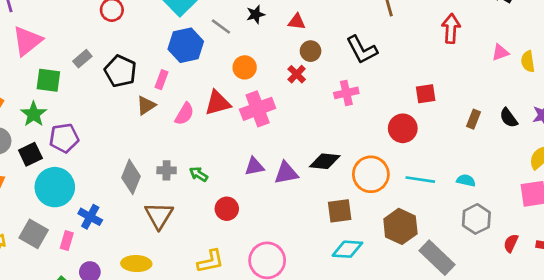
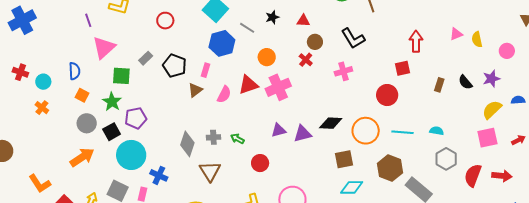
red arrow: (451, 28) -> (416, 41), moved
red semicircle: (511, 243) -> (473, 175), size x1.6

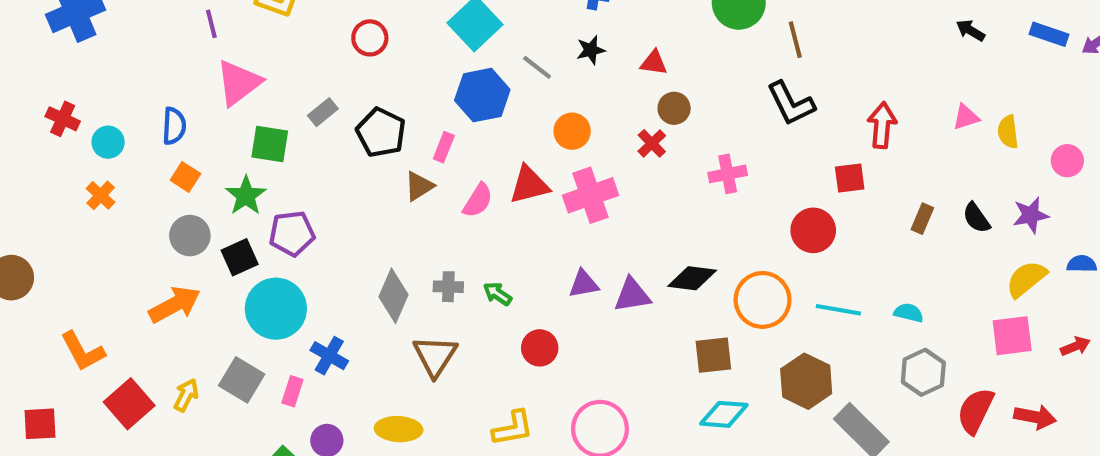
black L-shape: (353, 38) -> (791, 104), moved

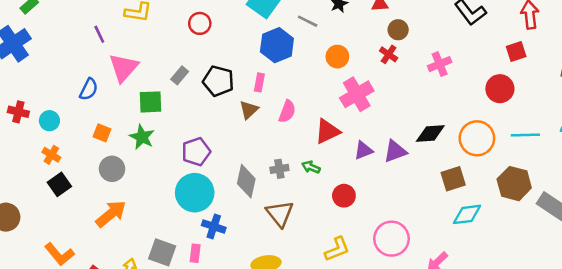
blue semicircle: (174, 126) -> (89, 89), moved, turned 35
red triangle: (529, 185) -> (327, 131), moved
purple pentagon: (292, 233) -> (196, 152), moved
black square: (240, 257) -> (59, 184), moved
cyan circle: (276, 309) -> (195, 193), moved

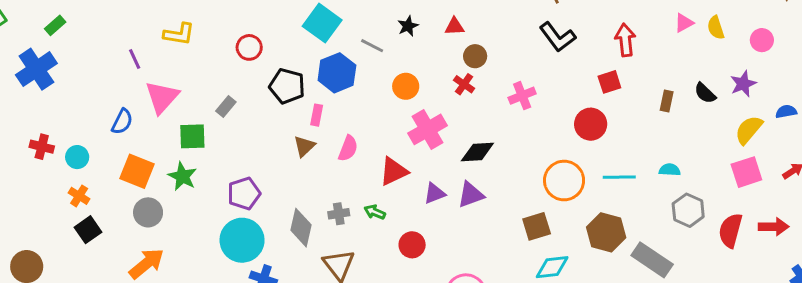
black pentagon: (218, 81) -> (287, 86), moved
orange square: (102, 133) -> (137, 171), size x1.6
black diamond: (430, 133) -> (477, 152), moved

